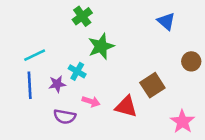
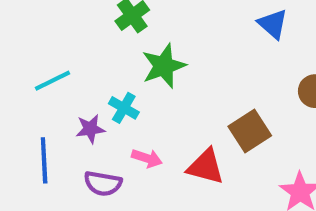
blue line: (30, 85) -> (44, 160), moved

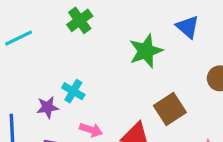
green star: (164, 66) -> (146, 51), moved
cyan line: (52, 81) -> (19, 38), moved

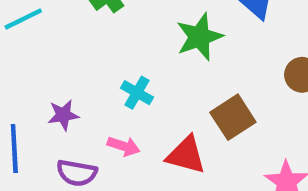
cyan cross: (73, 91) -> (137, 93), moved

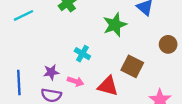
purple star: (63, 115) -> (51, 72), moved
brown square: (233, 117) -> (132, 66), turned -30

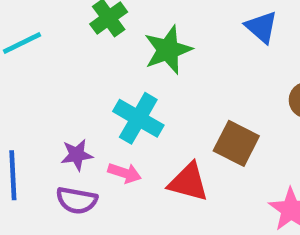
green star: (115, 25) -> (168, 50), moved
cyan cross: (82, 54) -> (138, 118), size x1.5

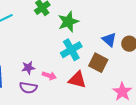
blue triangle: (261, 27) -> (109, 40), moved
cyan cross: (138, 118) -> (71, 50), moved, turned 30

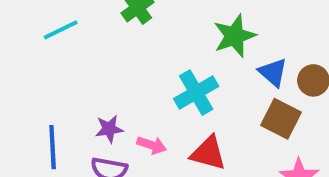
green star: (68, 22) -> (235, 36), moved
brown square: (98, 63) -> (281, 119), moved

